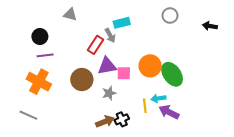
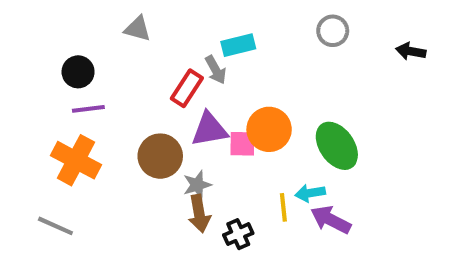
orange circle: (150, 66) -> (269, 129), moved
gray star: (109, 93) -> (197, 185), moved
brown arrow: (105, 121) -> (199, 214), moved, turned 102

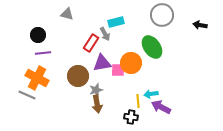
gray circle: (333, 31) -> (162, 15), size x1.5
green ellipse: (337, 146) -> (152, 47), moved
gray line: (55, 226) -> (27, 95), moved
black cross: (238, 234) -> (131, 117), moved, turned 32

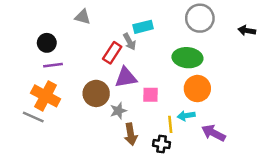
green ellipse: (152, 47) -> (187, 58), turned -50
orange circle: (131, 63) -> (197, 89), moved
pink square: (118, 70) -> (150, 95), moved
brown arrow: (97, 104) -> (131, 134), moved
purple arrow: (161, 107) -> (213, 133), moved

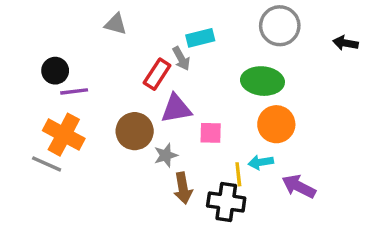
black circle: (47, 43) -> (55, 71), moved
black cross: (162, 144) -> (226, 202), size x1.5

